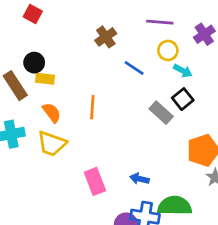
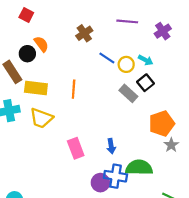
yellow circle: (168, 50) -> (126, 64), moved
yellow rectangle: (45, 79) -> (36, 88), moved, size x1.5
orange semicircle: (52, 113) -> (41, 44), moved
blue arrow: (140, 179) -> (111, 146), turned -112

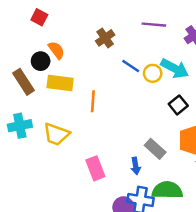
cyan arrow: (146, 60) -> (175, 68), size x1.6
black square: (146, 83) -> (178, 105), moved
yellow rectangle: (36, 88) -> (60, 83), moved
gray rectangle: (128, 93) -> (155, 149), moved

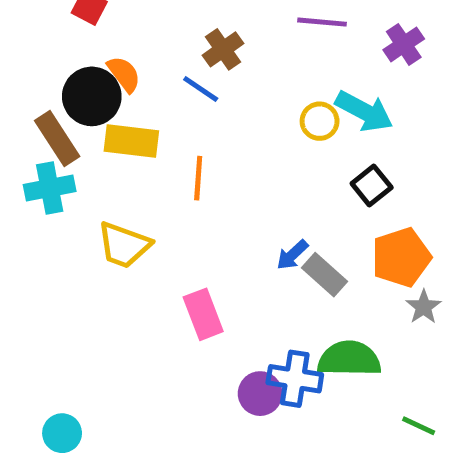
black circle: (41, 61) -> (92, 96), size x1.5
blue line: (131, 66) -> (201, 89), moved
cyan cross: (20, 126) -> (50, 188), moved
blue arrow: (136, 166) -> (292, 255), moved, turned 56

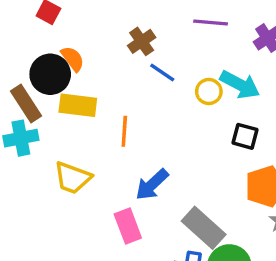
blue line: (201, 89) -> (162, 73), moved
black square: (372, 186) -> (245, 136), turned -36
blue arrow: (292, 255) -> (152, 185), moved, size x1.5
gray rectangle: (325, 275) -> (204, 228), moved, size x1.4

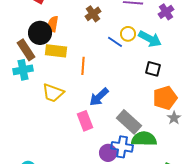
orange semicircle: (73, 59) -> (53, 24), turned -133
blue line: (162, 73) -> (115, 42), moved
yellow circle: (209, 91) -> (128, 34), moved

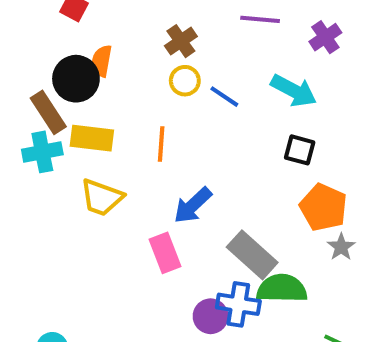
yellow circle: (128, 34) -> (185, 81), moved
yellow rectangle: (56, 51) -> (92, 138), moved
orange pentagon: (165, 98) -> (323, 207), turned -30

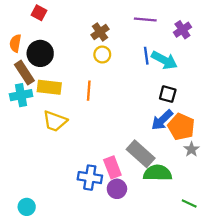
orange semicircle: (102, 61) -> (15, 43), moved
blue line: (224, 97) -> (146, 56), moved, turned 48
blue arrow: (193, 205) -> (162, 120), moved
pink rectangle: (165, 253) -> (112, 167), moved
blue cross: (238, 304) -> (90, 178), moved

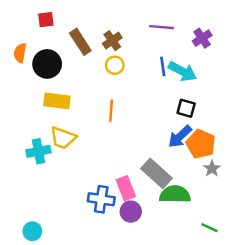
red square: (39, 13) -> (46, 20), turned -35
brown rectangle: (24, 73) -> (80, 42), moved
orange line: (89, 91) -> (111, 111), moved
cyan cross: (21, 95) -> (38, 151), moved

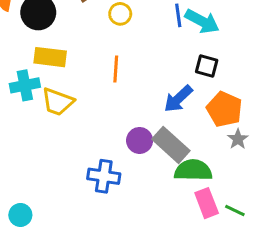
blue arrow: (180, 137) -> (178, 99), moved
cyan cross: (38, 151) -> (25, 85), moved
pink rectangle: (126, 188) -> (207, 203), moved
purple circle: (131, 212) -> (140, 140), moved

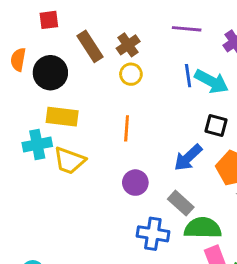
purple circle: (140, 140) -> (135, 183), moved
gray rectangle: (171, 145) -> (181, 203), size x0.7
blue cross: (104, 176) -> (153, 234), moved

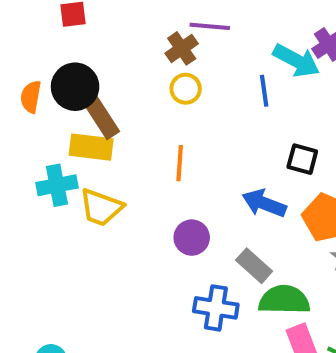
purple line: (187, 29) -> (210, 26), moved
brown rectangle: (90, 46) -> (101, 117), moved
orange semicircle: (18, 60) -> (31, 97), moved
cyan arrow: (212, 81) -> (296, 61), moved
blue arrow: (188, 158) -> (264, 203), turned 64

